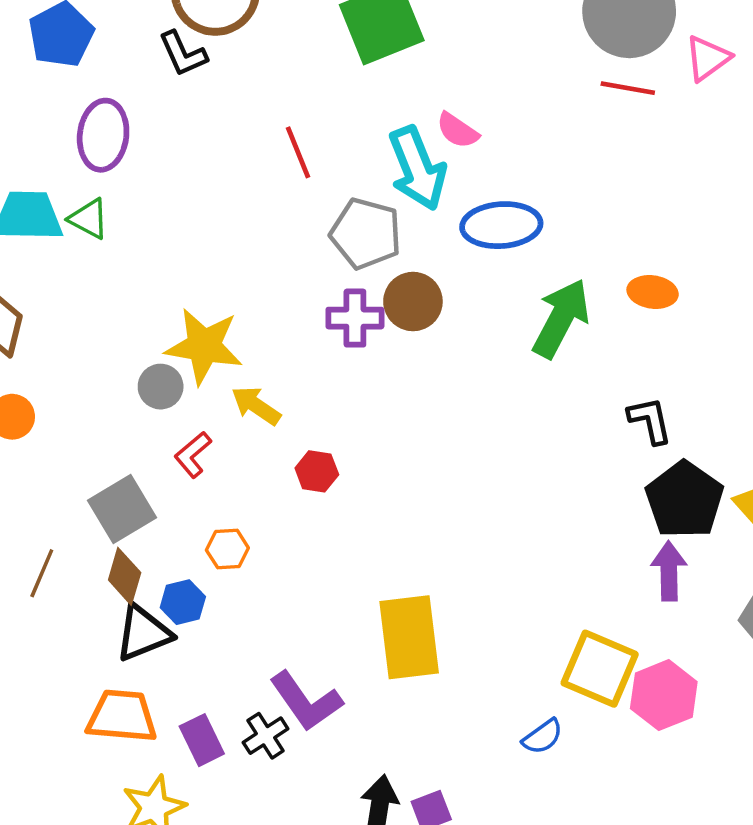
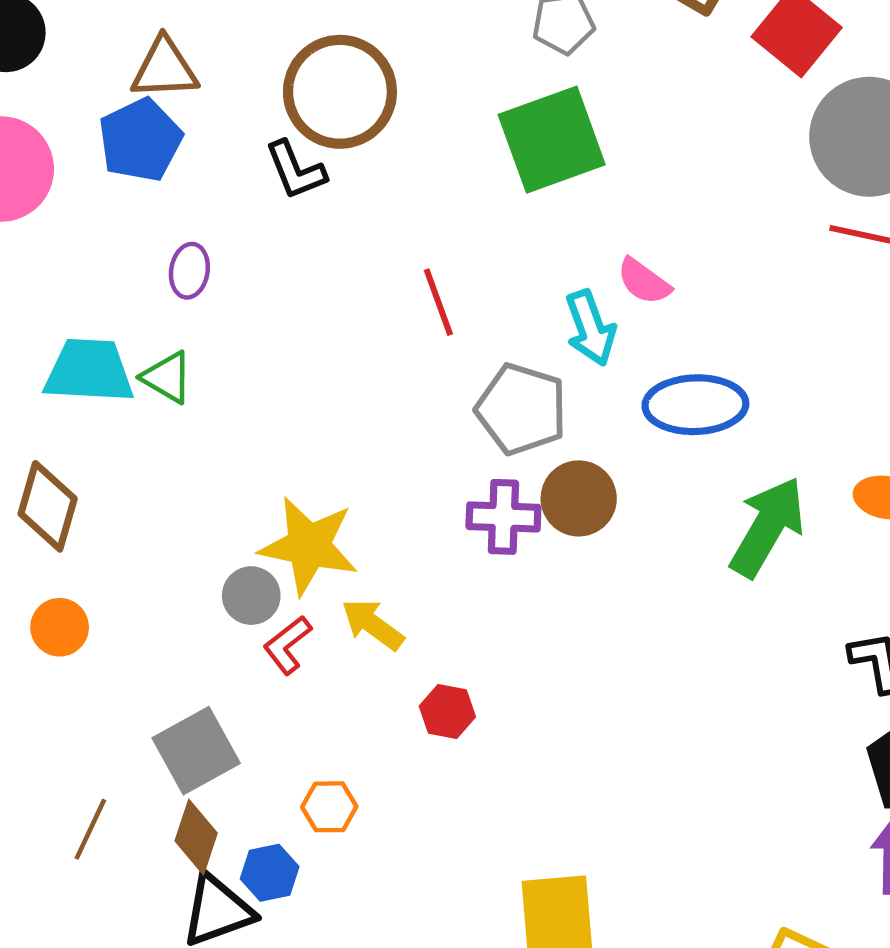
purple ellipse: (103, 135) -> (189, 271), size x0.6
cyan arrow: (417, 168) -> (591, 328), size x0.7
red L-shape: (193, 455) -> (287, 645), moved

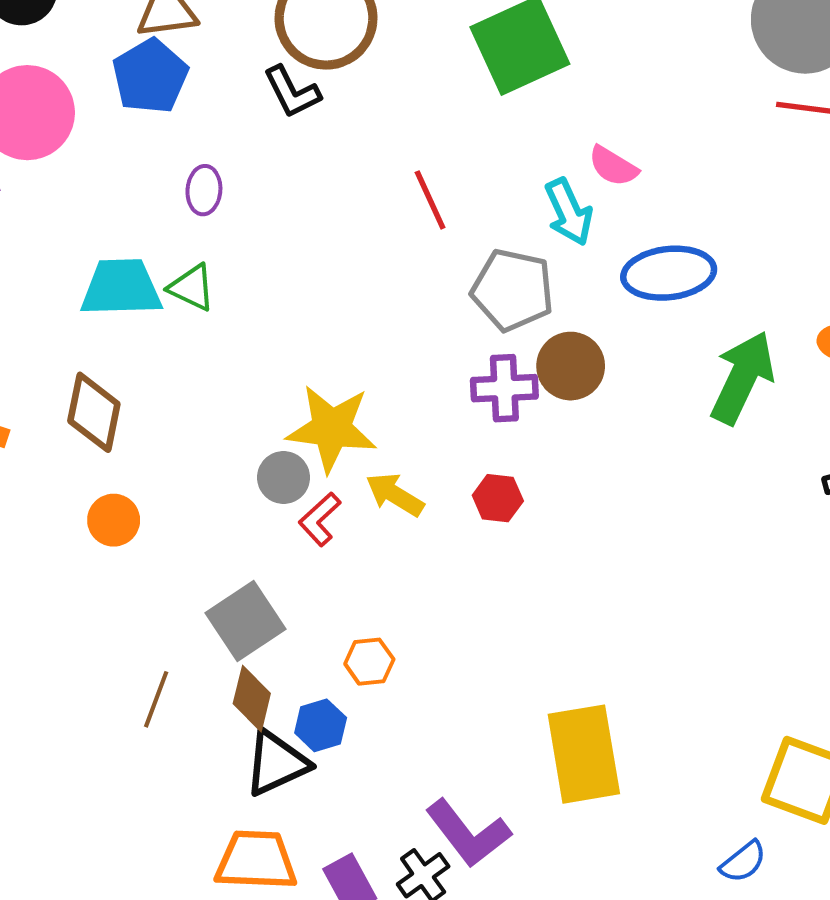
red hexagon: (447, 712) -> (498, 498), moved

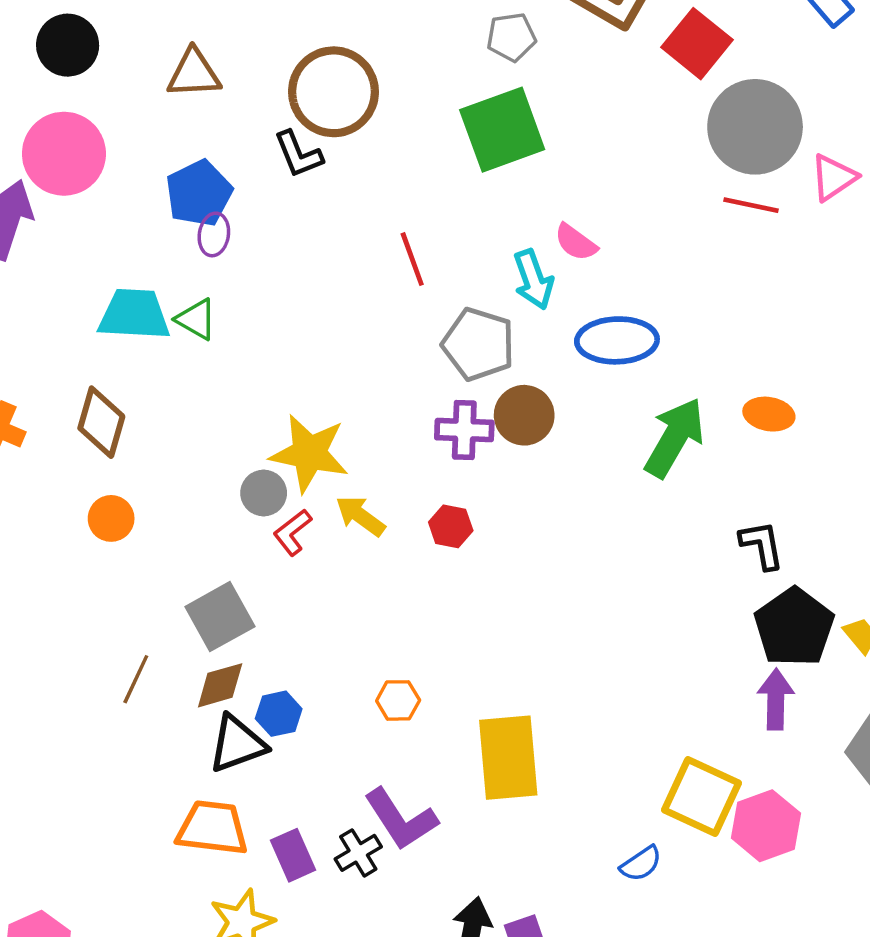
blue pentagon: (150, 76) -> (199, 193), moved
orange hexagon: (369, 662) -> (398, 700), moved
brown diamond: (252, 699) -> (220, 685), turned 56

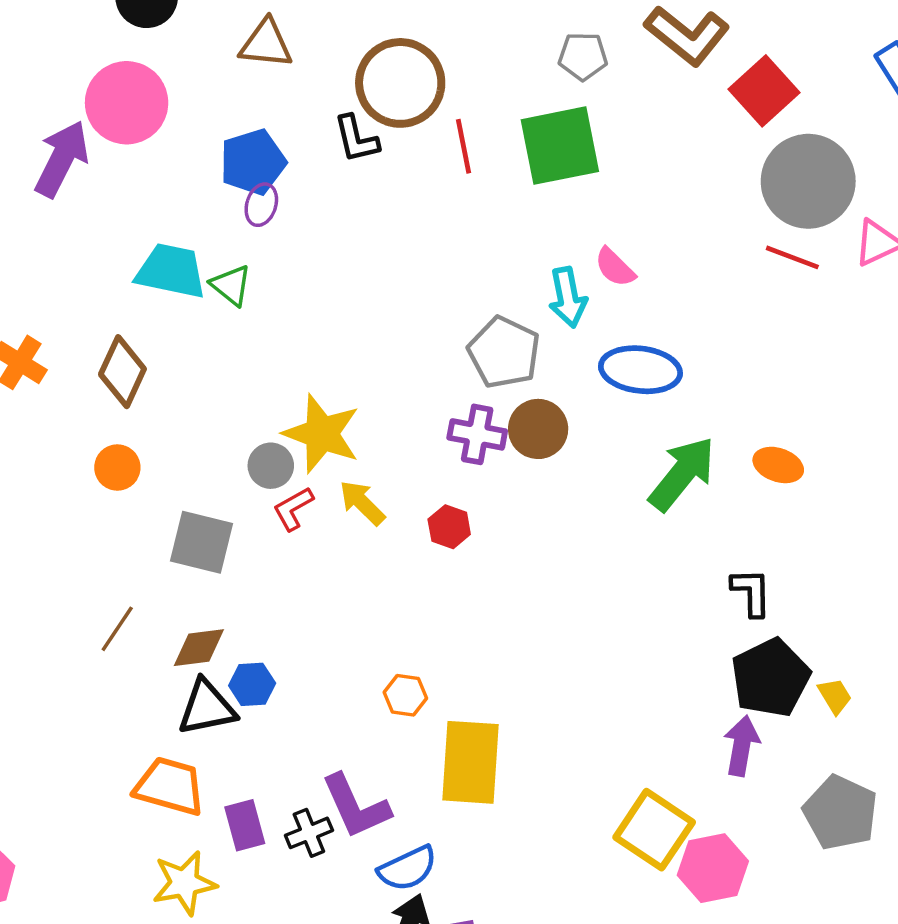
red line: (412, 259) -> (463, 146), moved
gray square: (220, 617) -> (201, 542), moved, turned 34
orange hexagon: (398, 700) -> (405, 695), moved
blue semicircle: (641, 864) -> (408, 868), moved, size x1.4

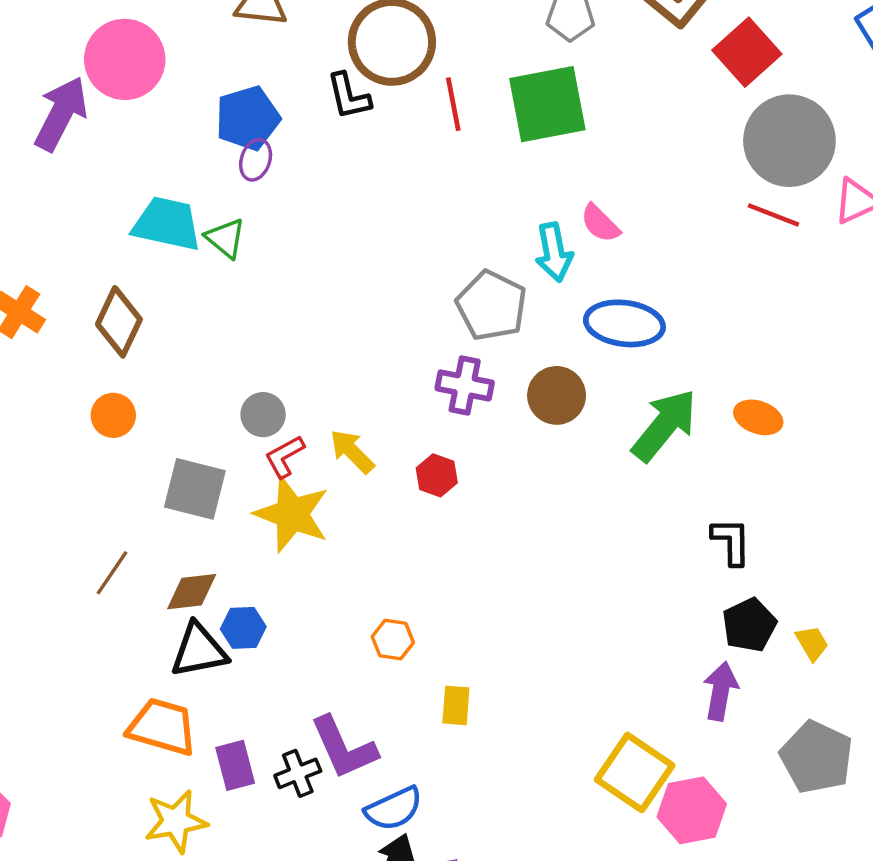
brown circle: (538, 429) -> (557, 395), moved
yellow star: (322, 434) -> (292, 514), moved
black pentagon: (771, 678) -> (749, 625), size x0.7
yellow rectangle: (471, 762) -> (456, 705), size x0.5

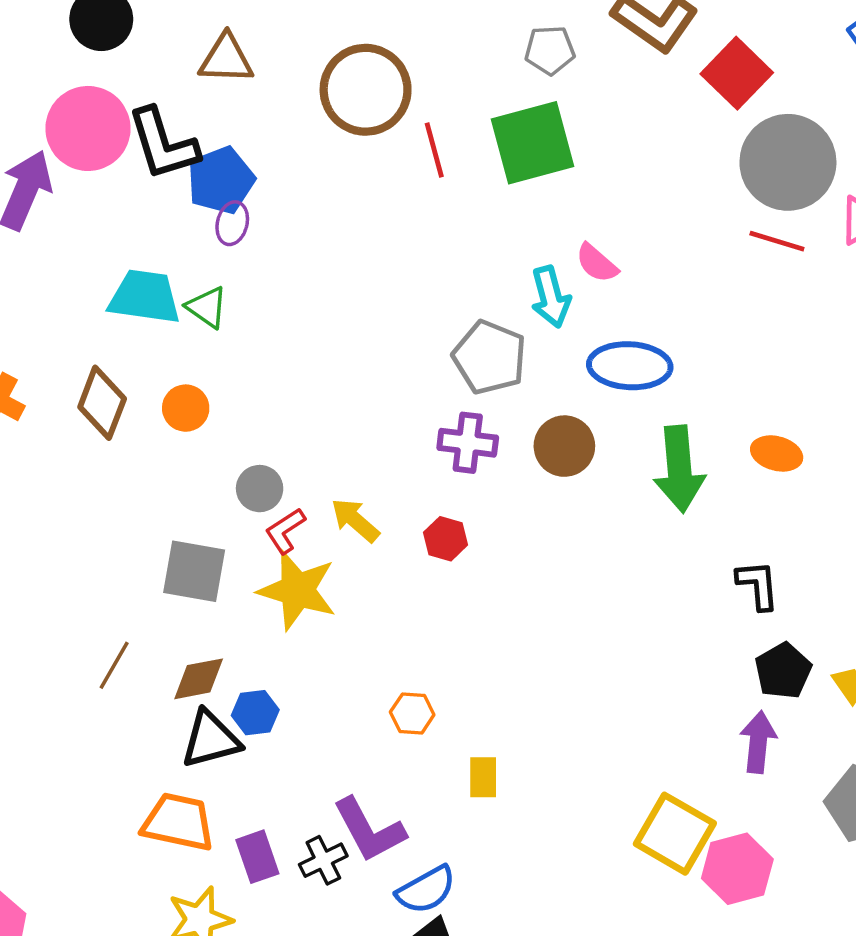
black L-shape: (349, 96) -> (163, 144), moved, size x1.5
orange circle: (113, 415) -> (186, 408), moved
green arrow: (664, 425) -> (679, 469), turned 140

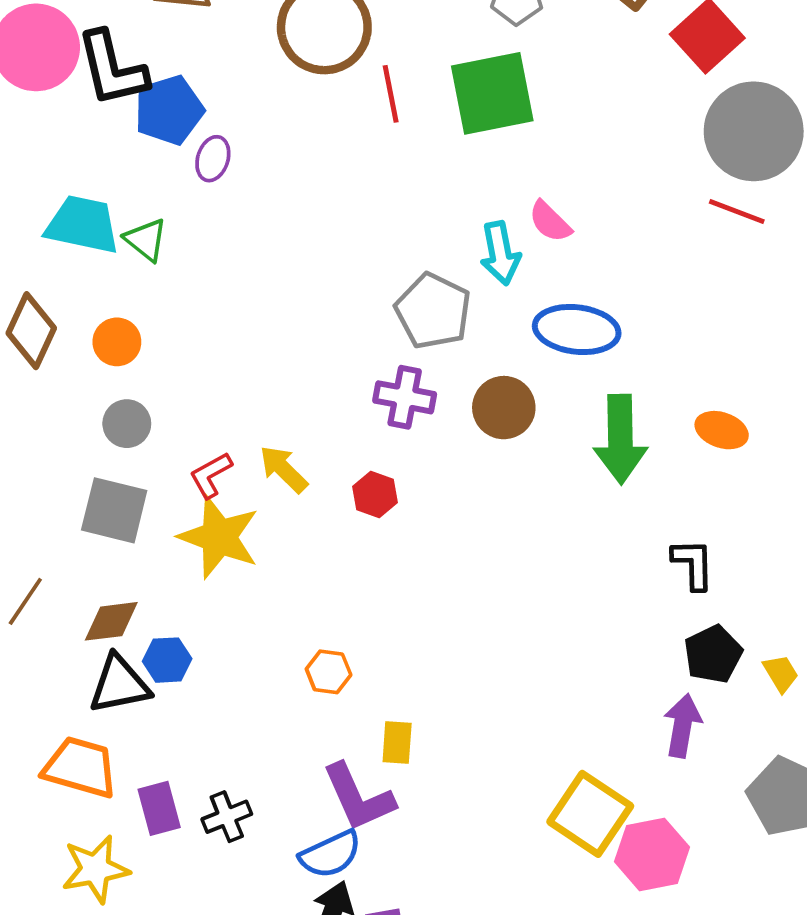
purple ellipse: (232, 223) -> (213, 159), moved
gray circle: (260, 489) -> (127, 424), moved
purple L-shape: (369, 830) -> (358, 797), moved

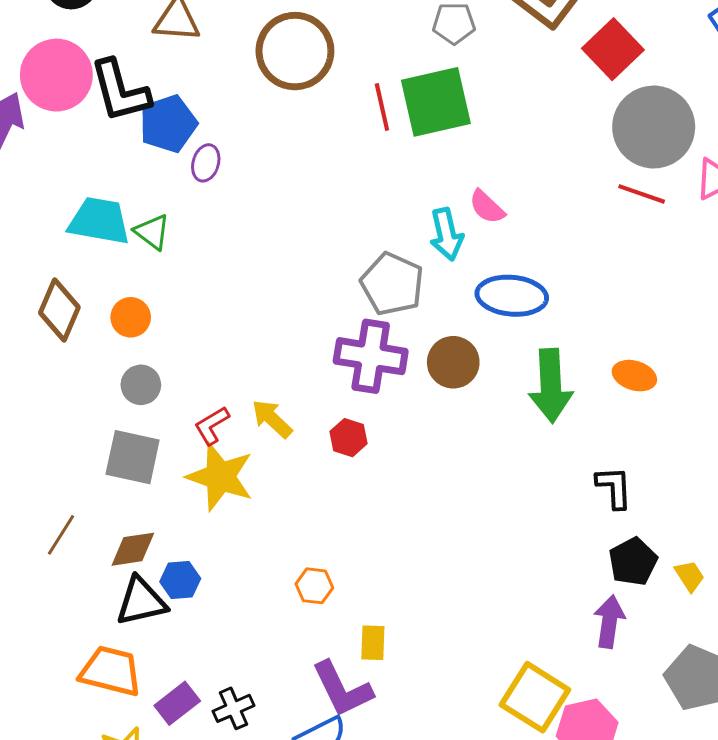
red line: (391, 94) -> (382, 107), moved
purple cross: (405, 397) -> (371, 356), size x1.4
purple rectangle: (159, 808) -> (177, 703), turned 69

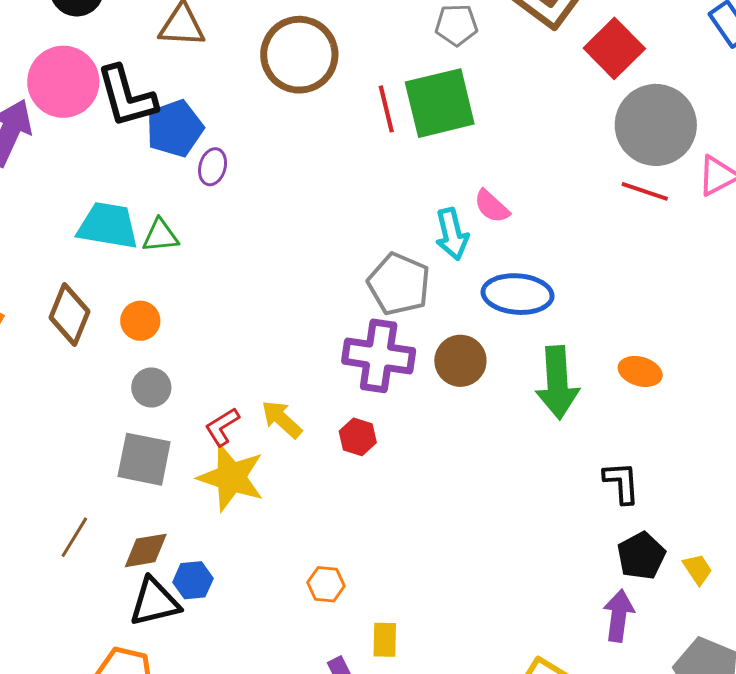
green triangle: (152, 232) -> (160, 236), turned -42

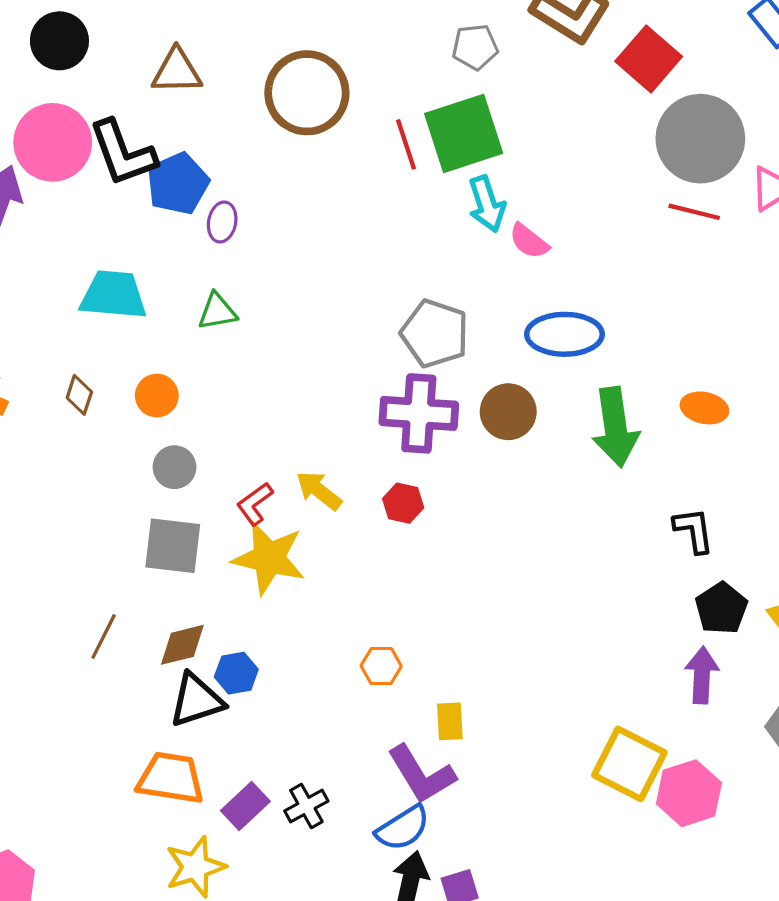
cyan arrow: (452, 234) -> (487, 204), moved
green triangle: (160, 236) -> (217, 312), moved
brown diamond: (70, 315) -> (79, 395), size x0.6

